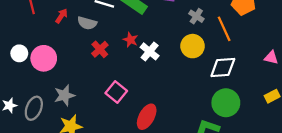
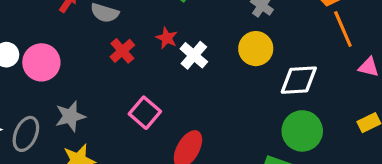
orange line: (224, 29) -> (343, 29), moved

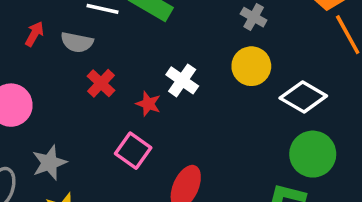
red star: (167, 38) -> (148, 104), moved
white diamond: (299, 80) -> (303, 97), turned 39

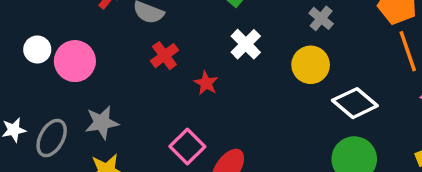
white cross: (182, 80) -> (246, 44), moved
pink square: (133, 151) -> (187, 146), moved

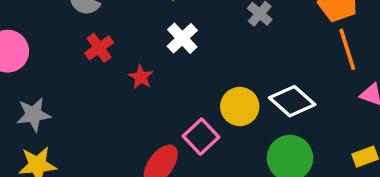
yellow circle: (311, 65) -> (240, 107), moved
pink square: (187, 146) -> (201, 137), moved

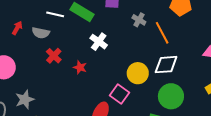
orange line: (347, 49) -> (162, 33), moved
white diamond: (292, 101) -> (166, 65), turned -35

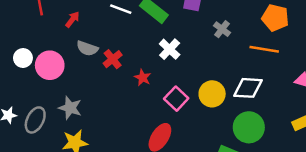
gray semicircle: (41, 33) -> (87, 48), moved
orange line: (162, 33) -> (264, 49), moved, turned -60
pink square: (120, 94) -> (176, 99), moved
gray star: (25, 100) -> (70, 108), turned 30

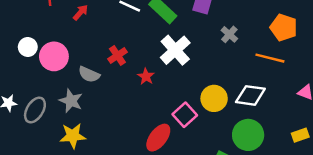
gray semicircle: (87, 48) -> (89, 74), moved
white cross: (170, 49) -> (175, 50), size x1.4
pink square: (176, 99) -> (185, 115), moved

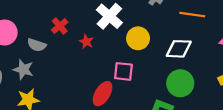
yellow circle: (214, 98) -> (138, 38), moved
pink square: (185, 115) -> (123, 71), turned -36

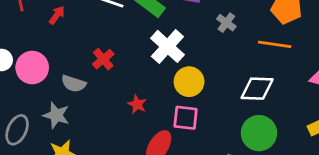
yellow circle: (138, 38) -> (189, 82), moved
red star: (86, 42) -> (137, 104), moved

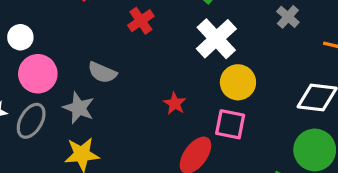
red cross: (103, 59) -> (141, 21), moved
pink circle: (32, 68) -> (38, 74), moved

